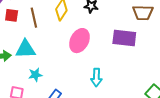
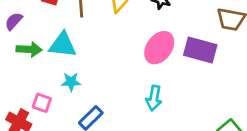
pink ellipse: (79, 41) -> (159, 48), moved

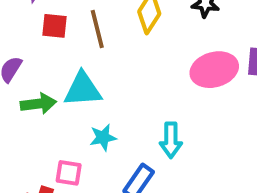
pink ellipse: (159, 48) -> (214, 70), turned 48
cyan arrow: (154, 98) -> (171, 140), moved

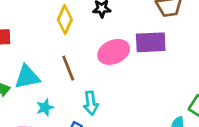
brown line: (97, 29) -> (68, 68), moved

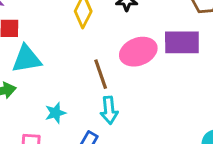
brown line: (68, 68) -> (101, 74), moved
cyan triangle: (27, 77) -> (27, 59), moved

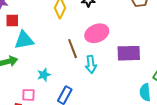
purple rectangle: (182, 42) -> (129, 53), moved
cyan arrow: (109, 110) -> (91, 64), moved

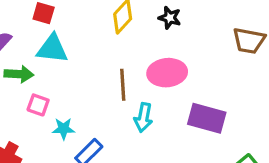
cyan star: (44, 75) -> (63, 129), moved
pink square: (28, 95) -> (38, 105), moved

